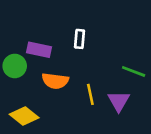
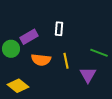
purple rectangle: (39, 50) -> (29, 37), turned -42
yellow line: (90, 94) -> (66, 61), moved

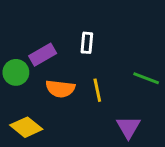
purple triangle: (88, 75) -> (128, 127), moved

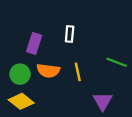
purple rectangle: (43, 55) -> (34, 43), turned -42
green circle: (16, 72) -> (20, 74), moved

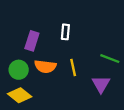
purple triangle: (103, 101) -> (101, 84), moved

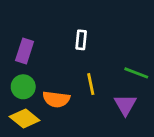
purple rectangle: (32, 41) -> (25, 51), moved
orange semicircle: (45, 66) -> (56, 99), moved

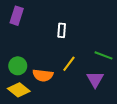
purple rectangle: (25, 51) -> (17, 16), moved
yellow line: (91, 84) -> (69, 64), turned 49

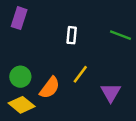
green line: (103, 55) -> (120, 35), moved
orange semicircle: (43, 75) -> (50, 88), turned -60

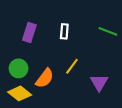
purple rectangle: (19, 18) -> (29, 32), moved

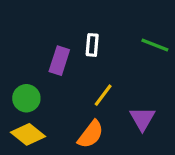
purple rectangle: (29, 32) -> (59, 61), moved
orange semicircle: (45, 78) -> (91, 134), moved

